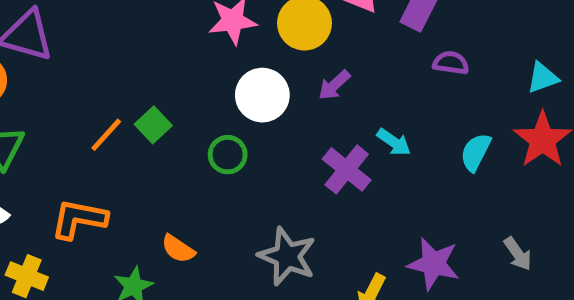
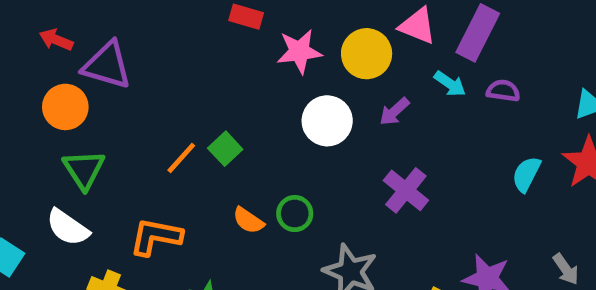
cyan arrow: (394, 142) -> (450, 84), moved
green circle: (228, 155) -> (295, 214), moved
orange semicircle: (178, 249) -> (248, 220), moved

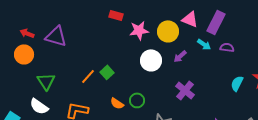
red arrow: (56, 40) -> (27, 33), moved
orange circle: (65, 107) -> (24, 54), moved

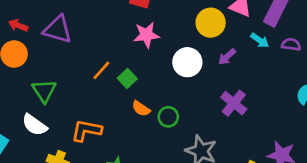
pink star: (139, 30) -> (146, 35), moved
orange line: (88, 76) -> (101, 70), moved
orange semicircle: (117, 103) -> (141, 109), moved

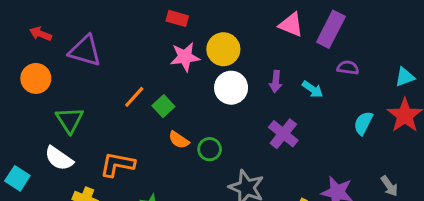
yellow circle: (211, 23) -> (223, 49), moved
red arrow: (18, 25) -> (40, 34), moved
cyan arrow: (260, 40) -> (313, 89), moved
purple arrow: (227, 57) -> (276, 82), turned -42

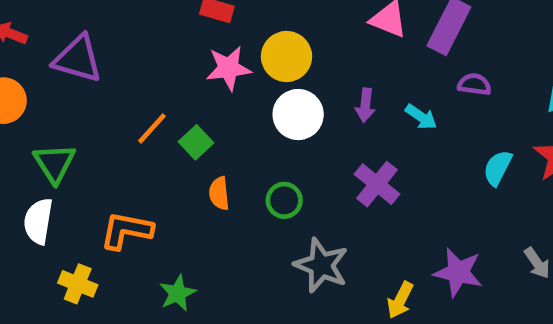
orange semicircle: (179, 140) -> (219, 193), turned 50
green circle: (210, 149) -> (284, 200), moved
white semicircle: (59, 158) -> (38, 221), turned 64

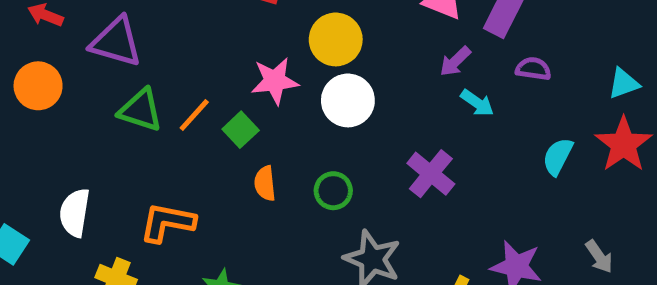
pink star: (228, 68) -> (275, 81), moved
purple arrow: (365, 105) -> (455, 61), moved, turned 40
green triangle: (54, 163) -> (141, 110), moved, turned -39

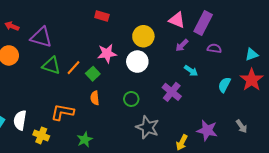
yellow circle: (336, 39) -> (143, 36), moved
cyan arrow: (477, 103) -> (191, 71), moved
orange semicircle: (265, 183) -> (95, 98), moved
white semicircle: (75, 213) -> (20, 120), moved

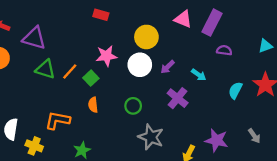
purple arrow: (182, 45) -> (168, 67), moved
cyan triangle: (252, 54) -> (265, 46), moved

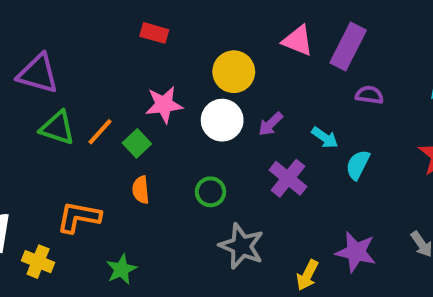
cyan semicircle: (235, 90) -> (358, 165), moved

